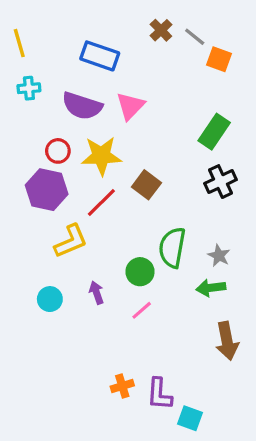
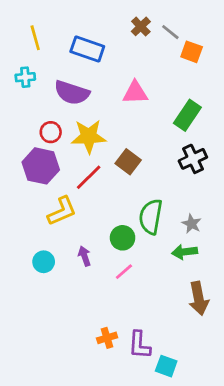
yellow line: (19, 43) -> (35, 38), moved
pink triangle: (130, 106) -> (135, 93), moved, turned 44

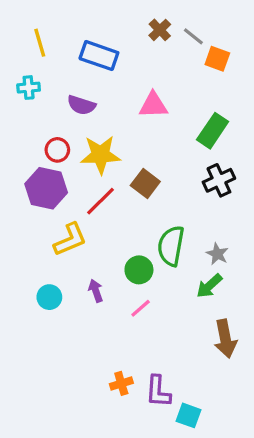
purple semicircle: (72, 93) -> (81, 105), size x0.7
green arrow: (185, 252) -> (209, 286), turned -35

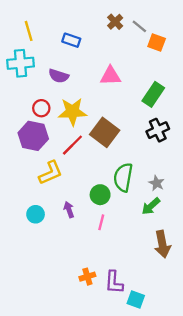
blue rectangle: (99, 56) -> (71, 40), size x0.7
cyan cross: (29, 88) -> (21, 63), size x1.6
brown square: (145, 183) -> (105, 132), size x1.4
pink line: (141, 308) -> (101, 222), turned -35

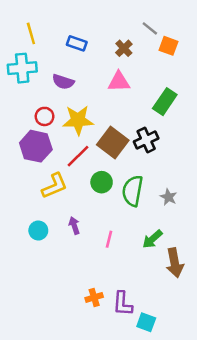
brown cross: (115, 22) -> (124, 48), moved
black cross: (158, 130) -> (146, 140), moved
green circle: (100, 195) -> (102, 182), moved
green arrow: (151, 206) -> (152, 239), moved

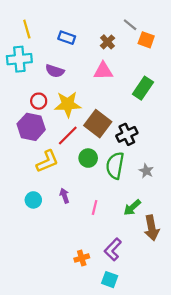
black cross: (146, 140) -> (127, 134), moved
purple L-shape: (123, 304) -> (113, 249), moved, turned 40
cyan square: (146, 322) -> (110, 280), moved

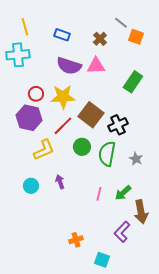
purple semicircle: (55, 71) -> (69, 66), moved, size x1.4
pink line: (95, 207) -> (99, 194), moved
purple L-shape: (113, 249) -> (122, 232), moved

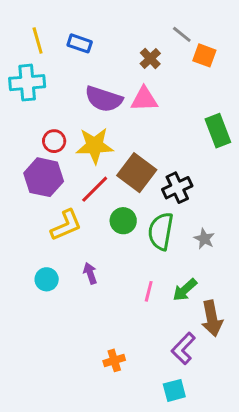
blue rectangle: (62, 35) -> (80, 43), moved
green rectangle: (133, 82) -> (218, 131), moved, turned -55
cyan square: (102, 260) -> (174, 390), moved, turned -35

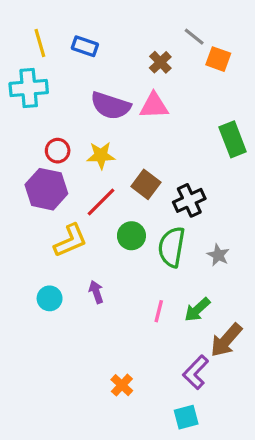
yellow star: (95, 146) -> (101, 155), size x0.7
brown square: (137, 173) -> (146, 184), size x0.7
brown arrow: (212, 318) -> (226, 340), turned 52
orange cross: (114, 360) -> (122, 385), turned -30

